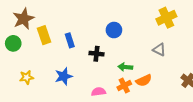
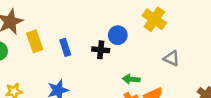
yellow cross: (166, 18) -> (154, 19), moved, turned -30
black cross: (96, 54) -> (101, 50), moved

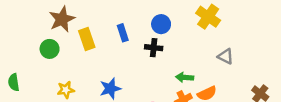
blue circle: (118, 35) -> (161, 24), moved
blue rectangle: (65, 47) -> (123, 33), moved

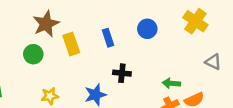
black cross: (154, 48) -> (122, 73), moved

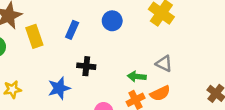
blue rectangle: (108, 38) -> (72, 30), turned 42
gray triangle: (213, 62) -> (164, 64), moved

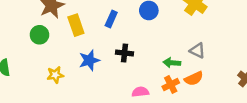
blue star: (59, 88) -> (89, 60), moved

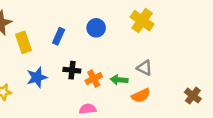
orange cross: (171, 85) -> (94, 79), moved

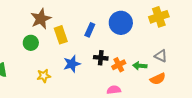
yellow cross: (142, 21) -> (159, 17), turned 36
blue circle: (96, 28) -> (121, 23), size x1.5

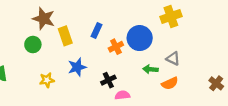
brown star: (41, 19) -> (44, 19), turned -30
blue circle: (121, 23) -> (140, 38), moved
black cross: (101, 58) -> (108, 80), moved, turned -32
orange cross: (119, 65) -> (116, 47), moved

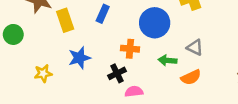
green circle: (33, 45) -> (13, 34), moved
orange cross: (116, 47) -> (130, 49), moved, turned 32

